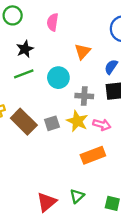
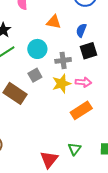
orange triangle: (83, 51) -> (54, 22), turned -49
yellow star: (77, 121) -> (61, 84), turned -30
gray square: (52, 123) -> (35, 75), moved

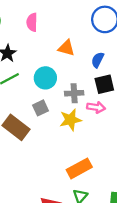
pink arrow: (83, 82) -> (96, 107), moved
orange rectangle: (81, 110) -> (79, 168), moved

